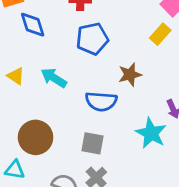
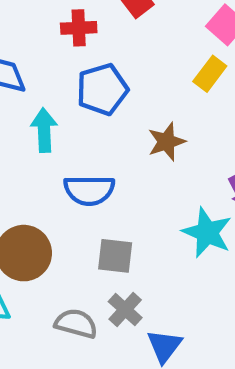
cyan arrow: (54, 78) -> (44, 130), moved, turned 60
blue semicircle: (101, 101) -> (89, 190), moved

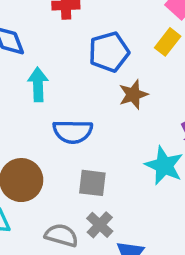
blue pentagon: (102, 89) -> (109, 52), moved

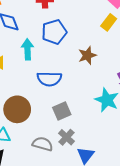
blue pentagon: (109, 52) -> (54, 32), moved
gray square: (92, 183) -> (62, 111), turned -30

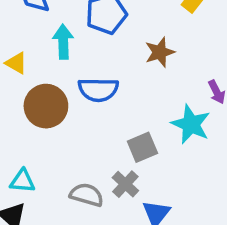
brown circle: (17, 109) -> (46, 106), moved
gray square: (62, 111) -> (142, 147), moved

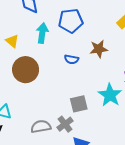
blue semicircle: (98, 90) -> (71, 59), moved, size x0.6
gray semicircle: (87, 195) -> (41, 127), turned -36

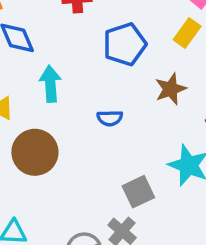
blue pentagon: (71, 21) -> (125, 44), moved
brown star: (99, 49) -> (171, 89), moved

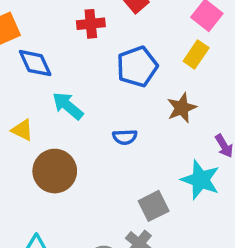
cyan arrow: (50, 84) -> (68, 106), turned -44

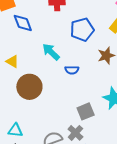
cyan arrow: (68, 106) -> (51, 52), moved

